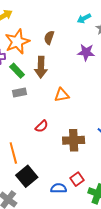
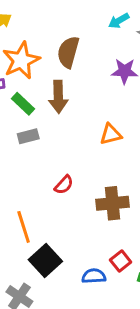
brown semicircle: (49, 38) -> (68, 52), size x1.5
orange triangle: (62, 95) -> (111, 134), moved

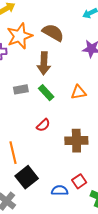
brown semicircle: (68, 52) -> (53, 33), turned 100
green rectangle: (23, 104) -> (46, 93), moved

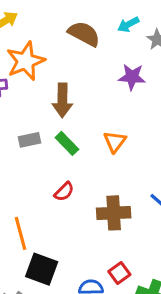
brown semicircle: (53, 33) -> (84, 34), moved
orange triangle: (79, 92) -> (115, 142), turned -42
black square: (27, 177) -> (42, 269), turned -30

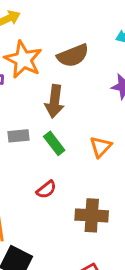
brown semicircle: (84, 34) -> (73, 56), moved, turned 124
orange star: (26, 61) -> (23, 60), turned -30

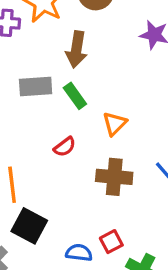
gray rectangle: (19, 136) -> (36, 86), size x1.4
orange triangle: (101, 147) -> (115, 124), moved

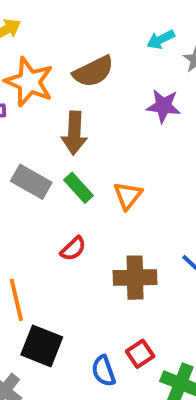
gray rectangle: (36, 86) -> (31, 182), turned 40
orange triangle: (115, 124) -> (128, 196), moved
blue semicircle: (79, 253) -> (103, 371), turned -110

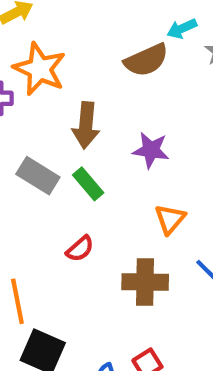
brown semicircle: (93, 71) -> (146, 60), moved
purple star: (163, 106) -> (151, 150), moved
orange triangle: (128, 196) -> (170, 219), moved

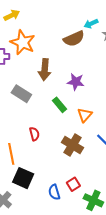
green rectangle: (88, 184) -> (60, 105), moved
red semicircle: (80, 249) -> (34, 134), moved, turned -64
brown cross: (145, 282) -> (73, 145), turned 30

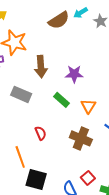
brown semicircle: (74, 39) -> (59, 20), moved

